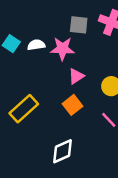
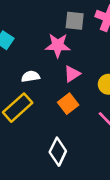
white semicircle: (36, 45) -> (31, 76), moved
white diamond: (62, 151) -> (58, 152), turned -40

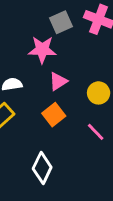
gray square: (75, 21) -> (61, 22), turned -30

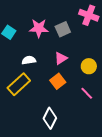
gray square: (61, 22) -> (63, 29), moved
pink star: (42, 50) -> (39, 28), moved

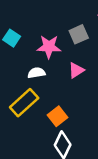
pink star: (39, 28) -> (49, 47), moved
orange square: (58, 81) -> (58, 116), moved

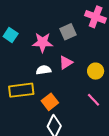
white semicircle: (36, 73) -> (44, 70), moved
yellow rectangle: (24, 103) -> (21, 90), turned 35

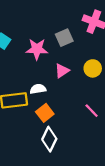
white semicircle: (44, 70) -> (38, 89), moved
yellow circle: (96, 71) -> (93, 68), moved

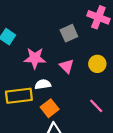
pink star: (37, 49) -> (35, 58), moved
pink triangle: (62, 71) -> (67, 66), turned -42

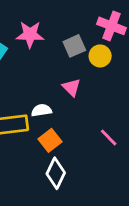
pink star: (35, 58) -> (30, 35), moved
yellow circle: (97, 64) -> (100, 56), moved

